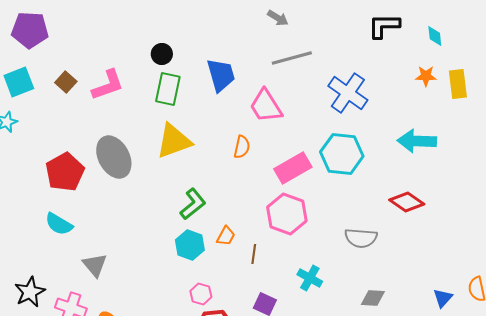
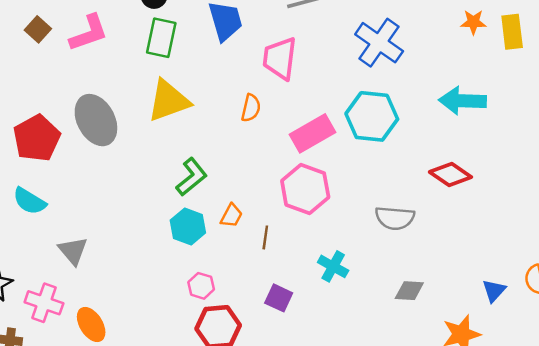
pink trapezoid: (266, 106) -> (280, 58), turned 39

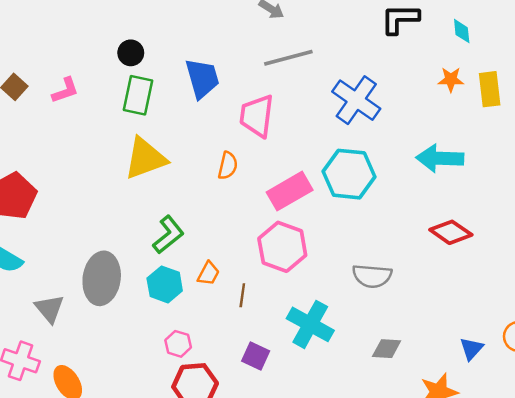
pink L-shape: (89, 33) -> (65, 90), size x0.7
gray ellipse: (96, 120) -> (102, 278), moved, turned 36
red diamond: (450, 175) -> (451, 232), moved
cyan cross: (333, 266) -> (310, 324), size x1.5

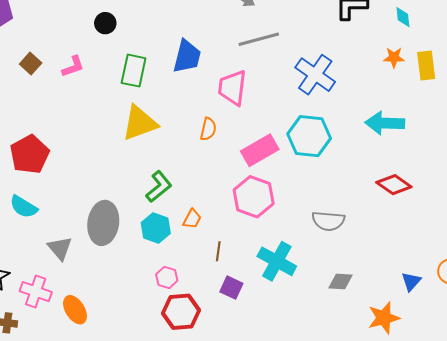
black circle: (131, 53) -> (105, 23), moved
blue trapezoid: (202, 78) -> (187, 56), turned 30
brown line: (242, 295) -> (218, 251), moved

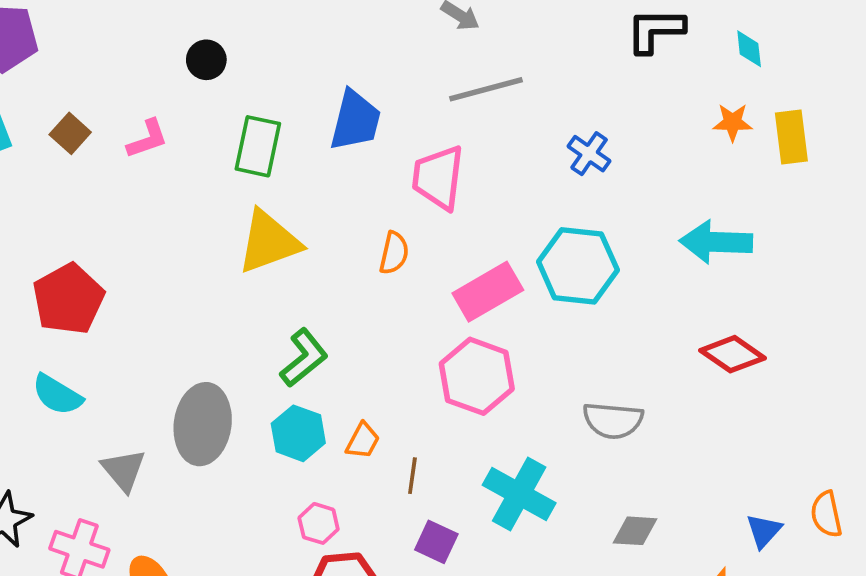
blue cross: (315, 75) -> (589, 154), size x0.6
orange trapezoid: (192, 219) -> (363, 441), moved

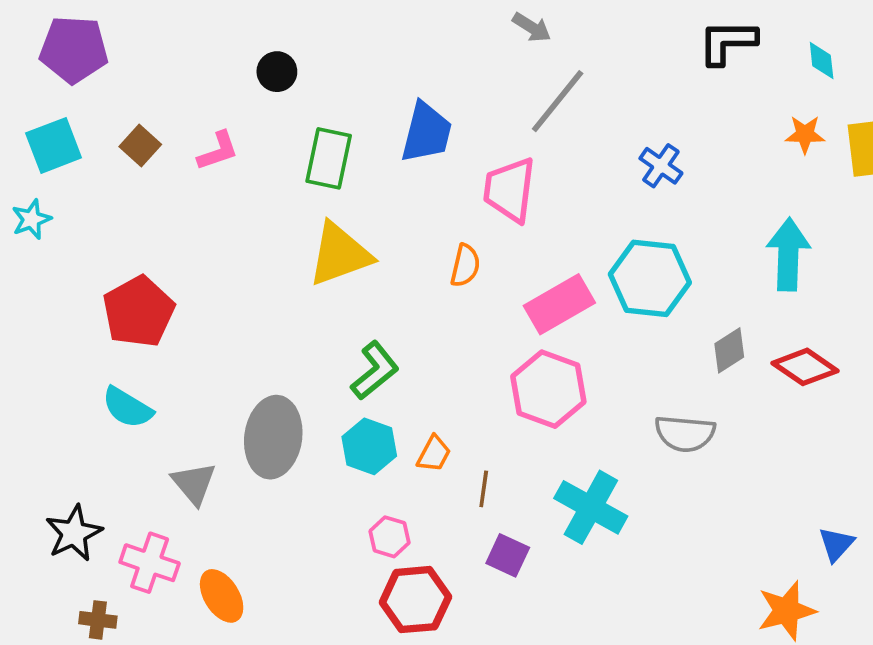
gray line: (486, 89) -> (558, 101), turned -36
cyan arrow: (716, 242) -> (788, 254), turned 90
gray diamond: (635, 531) -> (729, 350), moved, turned -36

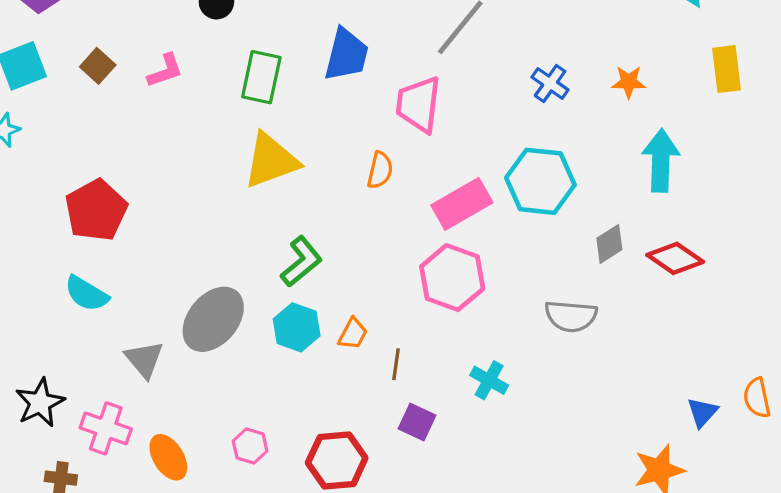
orange star: (805, 134) -> (629, 82), moved
gray ellipse: (273, 437) -> (213, 319), turned 32
cyan cross: (591, 507) -> (489, 380), size x0.6
pink hexagon: (390, 537) -> (250, 446), moved

